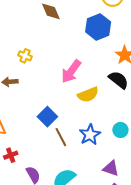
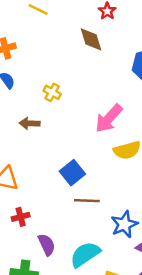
blue star: (90, 135) -> (124, 224), moved
brown line: (61, 137) -> (87, 201), turned -66

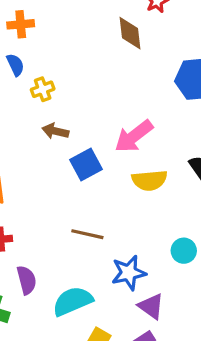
yellow cross: (52, 92) -> (43, 89), moved, turned 30
brown arrow: (30, 123) -> (55, 131), moved
blue square: (72, 173) -> (86, 164), moved

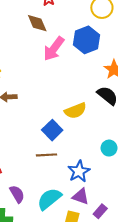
pink arrow: (134, 136) -> (54, 49), moved
blue square: (86, 164) -> (52, 130), moved
purple triangle: (151, 306) -> (81, 196), moved

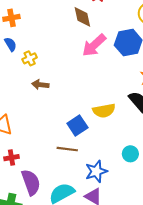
purple semicircle: (17, 194) -> (31, 182), size x1.4

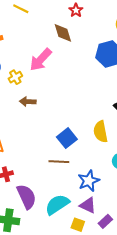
pink arrow: (94, 45) -> (41, 60), moved
yellow semicircle: (104, 111) -> (100, 132), moved, turned 95

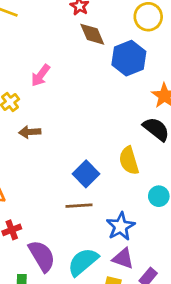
brown diamond: (63, 33) -> (92, 34), moved
pink arrow: (41, 60) -> (41, 75), size x0.7

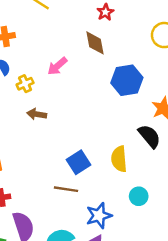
brown diamond: (92, 34) -> (95, 43), moved
blue hexagon: (129, 58) -> (127, 80), moved

